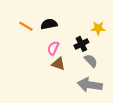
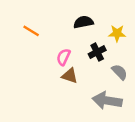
black semicircle: (49, 24) -> (83, 22), moved
gray semicircle: (91, 61) -> (120, 72), moved

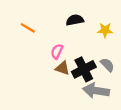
black cross: (97, 52) -> (84, 69), moved, size x1.5

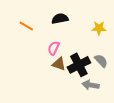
black semicircle: (75, 20) -> (60, 19), moved
gray arrow: (96, 91) -> (90, 85), size x0.7

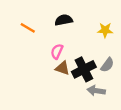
gray semicircle: (101, 61) -> (107, 65), turned 80

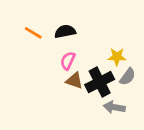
black semicircle: (64, 20) -> (65, 32), moved
yellow star: (105, 30) -> (117, 57), moved

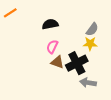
orange line: (33, 33) -> (10, 13), moved, turned -64
gray semicircle: (128, 77) -> (92, 29), moved

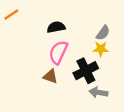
pink semicircle: (52, 47) -> (58, 52), size x1.5
brown triangle: (57, 62) -> (50, 76), moved

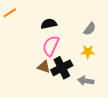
yellow star: (101, 49) -> (88, 52), moved
black cross: (86, 71) -> (62, 68), moved

